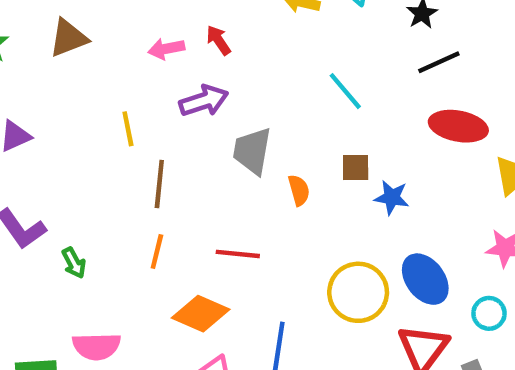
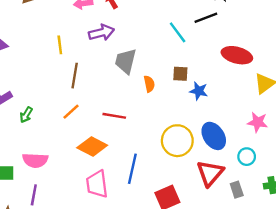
black line: (439, 62) -> (206, 18), moved
orange line: (157, 251) -> (71, 112), turned 30
green arrow: (74, 263) -> (26, 115), turned 56

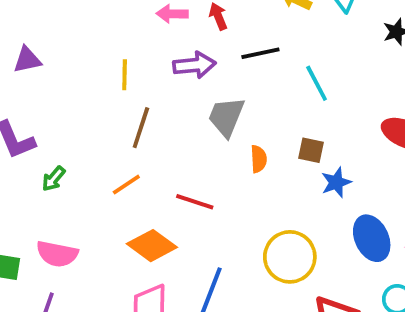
black line: (206, 18) -> (260, 53), moved
blue star: (199, 91) -> (336, 182), turned 30
blue ellipse: (214, 136) -> (372, 238), moved

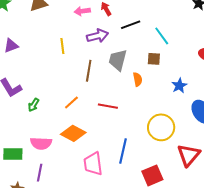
brown line: (141, 128) -> (89, 71), moved
brown square: (311, 150) -> (154, 59), moved
orange diamond: (152, 246) -> (73, 133), moved

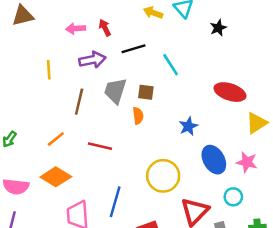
brown square: (154, 59) -> (146, 92), moved

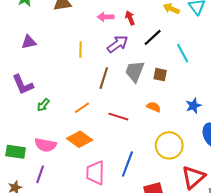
black line: (134, 49) -> (153, 37), turned -30
purple arrow: (92, 60) -> (118, 44), turned -30
orange semicircle: (138, 116) -> (154, 107), moved, turned -64

